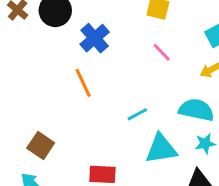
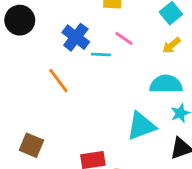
blue cross: (95, 38) -> (76, 37), moved
cyan line: (137, 114) -> (101, 55), moved, turned 42

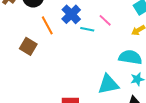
orange line: (58, 81) -> (47, 25), moved
brown square: (31, 145) -> (28, 46), moved

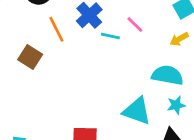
cyan triangle: (108, 84) -> (137, 111), turned 30

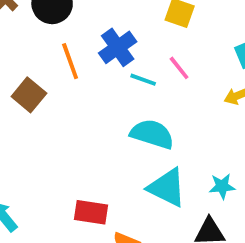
cyan semicircle: (167, 75) -> (152, 134), moved

